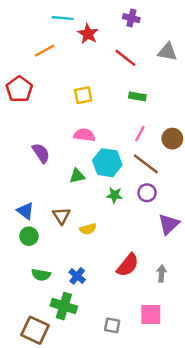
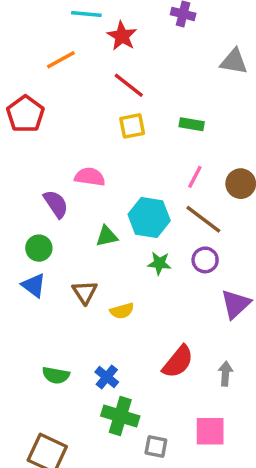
red line: (125, 58) -> (129, 85), moved
yellow square: (83, 95) -> (132, 126), moved
pink semicircle: (84, 135) -> (90, 177), moved
green circle: (29, 236) -> (39, 248), moved
green cross: (64, 306) -> (120, 416), moved

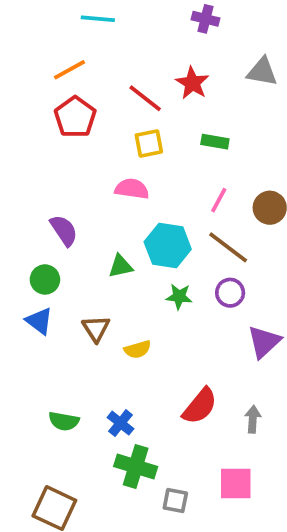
red star: (122, 36) -> (192, 83), moved
red pentagon: (25, 114) -> (75, 117), moved
pink semicircle: (90, 177) -> (132, 189), moved

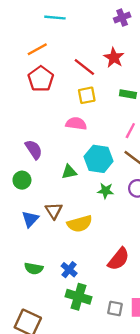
purple cross: (206, 19) -> (122, 18), turned -35
blue triangle: (39, 321) -> (30, 219), moved, turned 36
yellow semicircle: (138, 349) -> (80, 224), size x1.5
gray square: (175, 500) -> (115, 309), moved

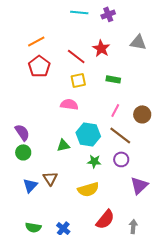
cyan line: (55, 18) -> (79, 12), moved
purple semicircle: (34, 149) -> (22, 132), moved
yellow semicircle: (80, 224) -> (88, 189), moved

